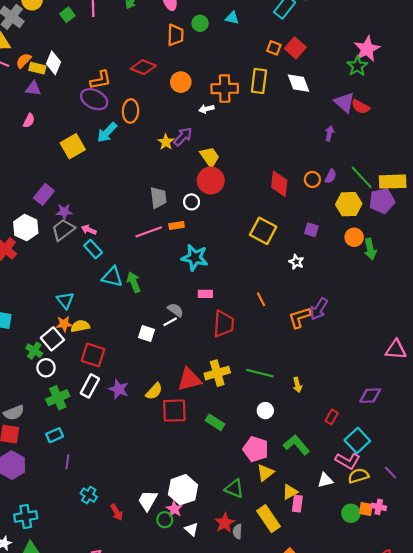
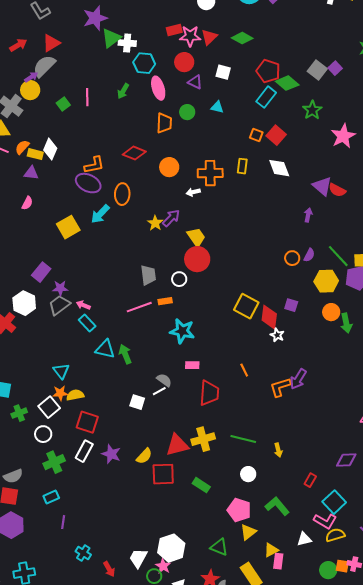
green star: (357, 66) -> (312, 110), moved
yellow rectangle: (259, 81) -> (242, 166), size x0.7
red diamond: (279, 184) -> (269, 317), moved
green cross: (34, 351) -> (19, 413), moved, turned 35

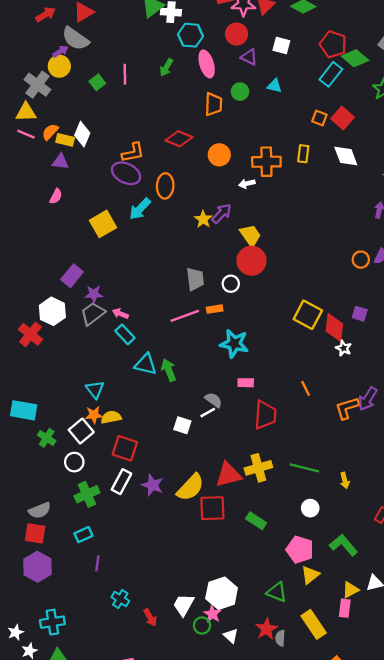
gray semicircle: (44, 66) -> (75, 39), turned -100
green cross: (19, 413) -> (47, 438), turned -35
yellow semicircle: (144, 456) -> (190, 487), size x1.5
yellow triangle: (271, 550) -> (350, 590), moved

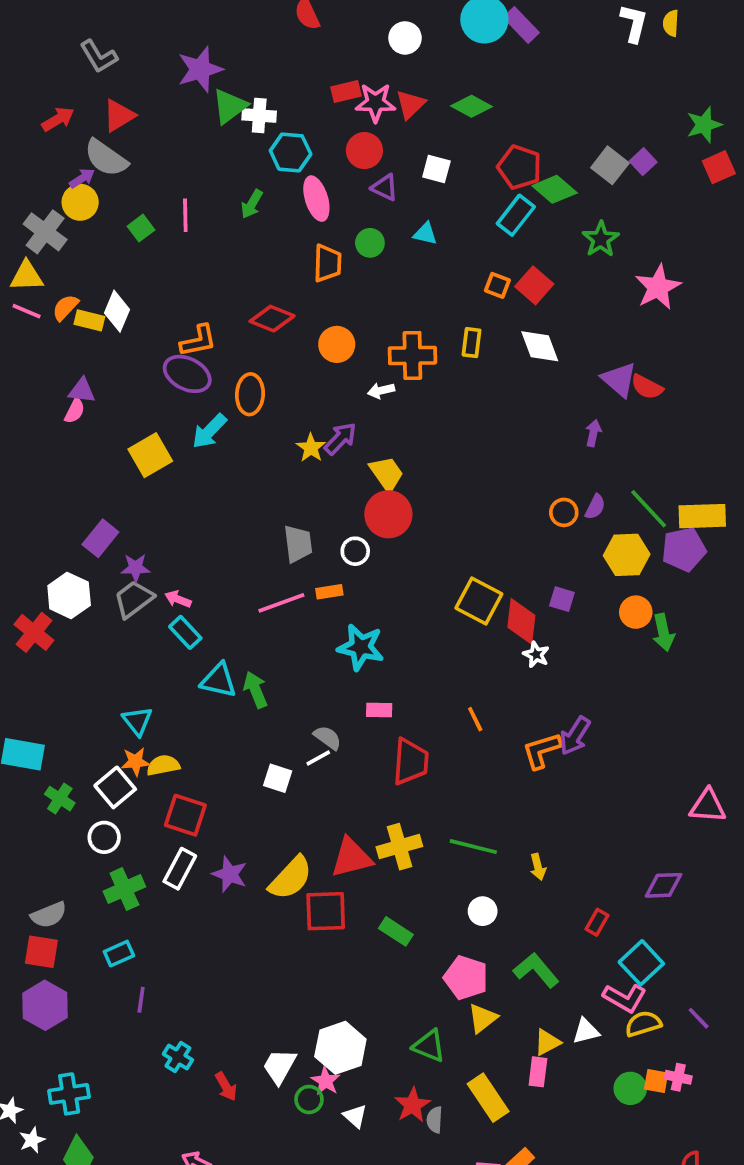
purple triangle: (60, 162) -> (82, 391), moved

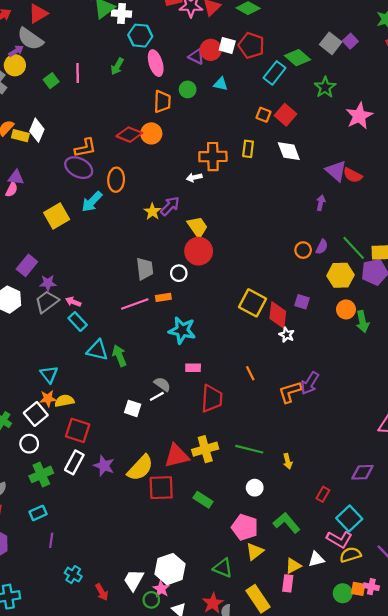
red circle: (364, 151) -> (211, 50), moved
red pentagon: (519, 167) -> (251, 45), moved
orange circle: (337, 344) -> (151, 133), moved

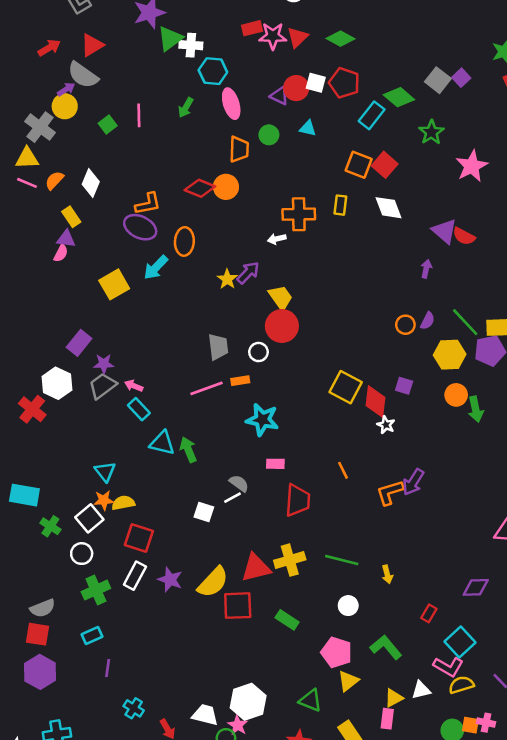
orange square: (263, 115) -> (359, 165), size x1.5
yellow rectangle: (20, 136) -> (71, 217), moved, turned 42
white trapezoid: (134, 580) -> (205, 715), turned 75

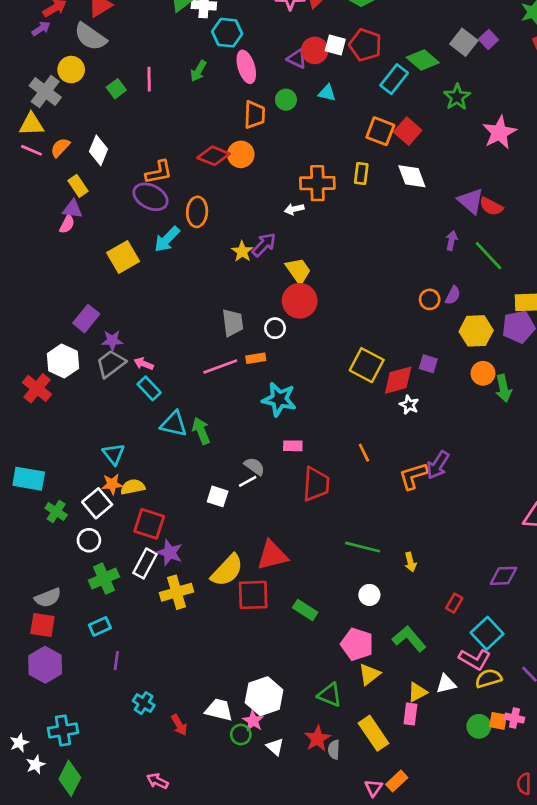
purple arrow: (66, 89) -> (41, 29), moved
green line: (465, 322) -> (488, 256), moved
red diamond: (376, 401) -> (398, 380), turned 68
yellow cross: (290, 560) -> (177, 592), moved
purple star: (170, 580) -> (170, 553), moved

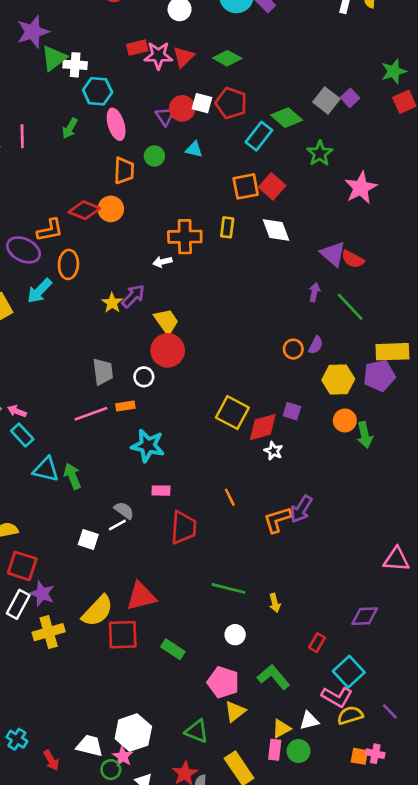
purple triangle: (297, 59) -> (165, 116), turned 30
orange square: (380, 131) -> (246, 186), turned -32
orange L-shape: (159, 172) -> (50, 230), moved
green circle: (479, 726) -> (299, 751), moved

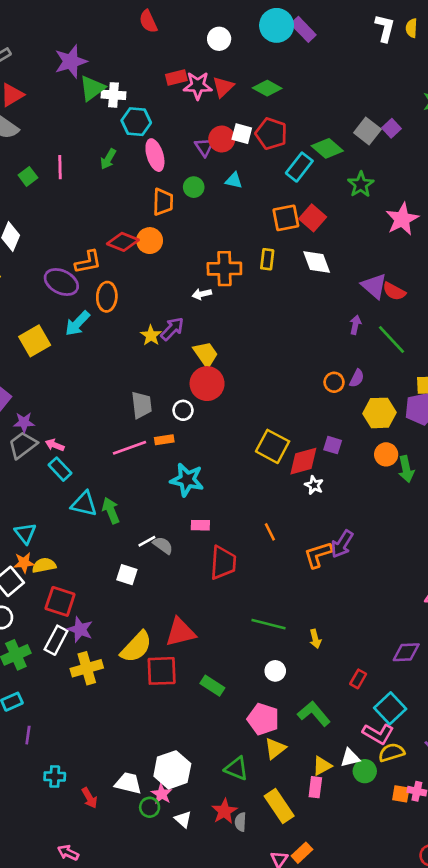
white line: (117, 525) -> (147, 541), moved
cyan cross: (17, 739) -> (55, 777), turned -30
green circle: (299, 751) -> (365, 771), moved

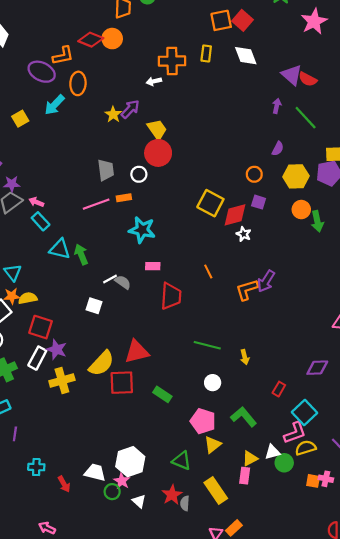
yellow square: (35, 341) -> (20, 119), size x0.7
orange circle: (334, 382) -> (254, 174), moved
pink L-shape: (378, 734) -> (295, 433), turned -50

